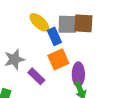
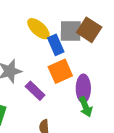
brown square: (83, 23) -> (89, 30), turned 30

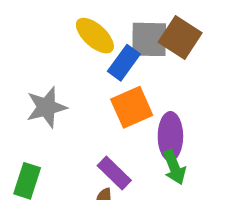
blue rectangle: (56, 45) -> (124, 63), turned 60
purple rectangle: (35, 91) -> (114, 173), moved

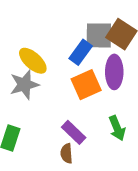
yellow ellipse: (95, 36) -> (33, 61), moved
purple ellipse: (170, 136) -> (114, 72), moved

